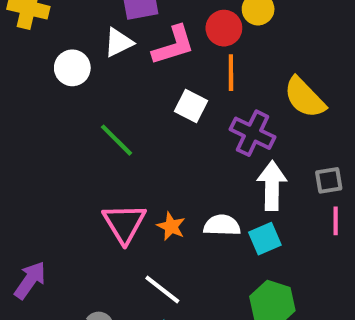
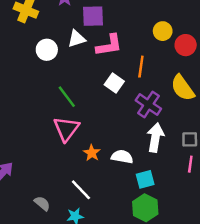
red circle: (224, 28) -> (186, 45), moved
pink triangle: (124, 223) -> (66, 129), moved
cyan square: (265, 239) -> (145, 179), moved

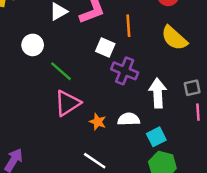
white circle: (47, 50) -> (33, 45), moved
purple cross: (148, 105) -> (125, 71), moved
pink triangle: (66, 129) -> (67, 103), turned 32

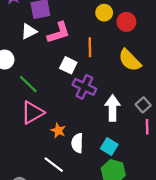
gray square: (192, 88) -> (143, 105), turned -32
white semicircle: (129, 119) -> (77, 143), moved, turned -90
cyan square: (156, 137) -> (109, 147), turned -35

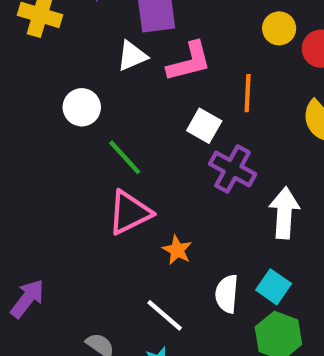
white semicircle: (77, 143) -> (227, 294), moved

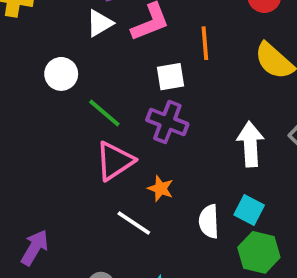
white square: (204, 126) -> (171, 77), turned -32
purple cross: (233, 169) -> (167, 122), moved
white line: (165, 315) -> (134, 223), moved

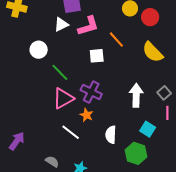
orange line: (205, 43) -> (116, 40), turned -42
purple cross: (167, 122) -> (91, 92), moved
cyan square: (249, 210) -> (148, 129), moved

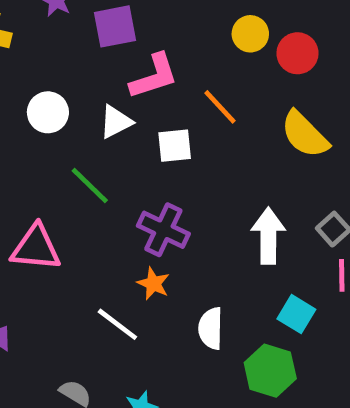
white triangle: (61, 24) -> (116, 122), moved
white circle: (39, 50) -> (48, 112), moved
pink triangle: (63, 98) -> (36, 248), moved, turned 35

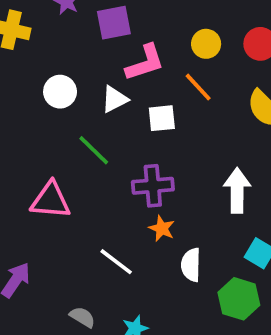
yellow circle: (250, 34) -> (206, 44), moved
purple cross: (163, 230) -> (153, 186), turned -30
orange star: (153, 284) -> (162, 228), moved

